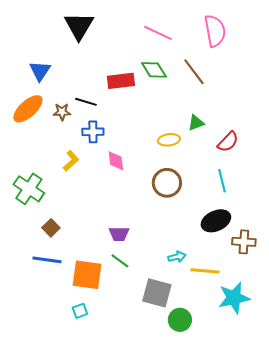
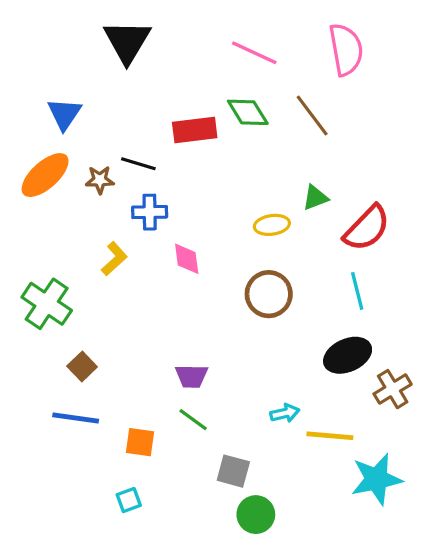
red semicircle: (228, 142) -> (367, 228), size x1.4
brown cross: (244, 242) -> (393, 389), turned -35
orange square: (87, 275) -> (140, 442), size x0.6
gray square: (157, 293) -> (233, 471), moved, size x0.7
green circle: (180, 320) -> (256, 515), moved

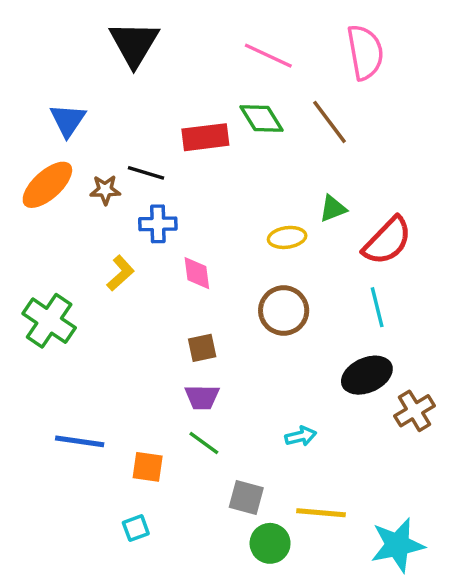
brown square: (82, 367) -> (202, 348), moved, turned 32
yellow line: (330, 436) -> (321, 513), moved
cyan star: (376, 479) -> (397, 545), moved

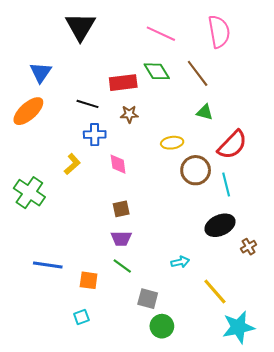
brown star: (105, 190) -> (129, 114), moved
green triangle: (333, 209) -> (205, 112), moved, turned 36
brown circle: (284, 311) -> (196, 170), moved
brown cross: (414, 411) -> (249, 247), size x0.7
yellow line: (321, 513) -> (215, 291), moved, turned 44

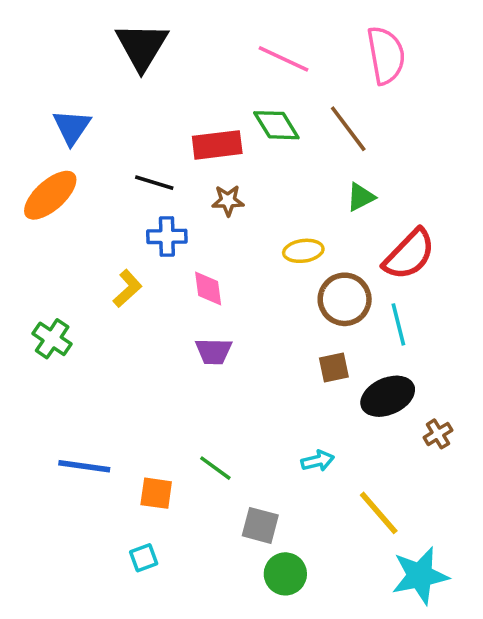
green triangle: (205, 112) -> (361, 197), turned -42
green cross: (29, 193) -> (52, 339), size x0.7
brown square: (121, 209) -> (334, 368), moved
purple trapezoid: (121, 238) -> (214, 351), moved

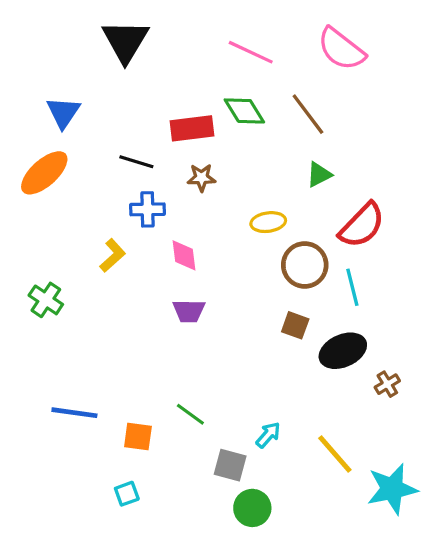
pink semicircle: (386, 55) -> (341, 49), turned 138
brown square: (334, 368) -> (295, 325), turned 32
cyan arrow: (318, 461) -> (268, 435), moved, turned -36
cyan star: (420, 576) -> (392, 489), moved

